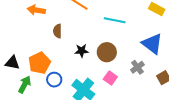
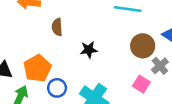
brown circle: (107, 52) -> (143, 46), moved
pink square: (110, 78) -> (141, 84), moved

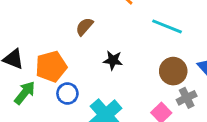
brown semicircle: (57, 27) -> (84, 27), turned 30

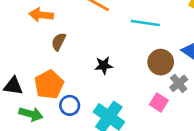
brown semicircle: (84, 27) -> (59, 42), moved
green arrow: (25, 93) -> (31, 114), turned 80

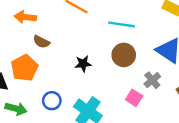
brown semicircle: (59, 42) -> (41, 42), turned -91
brown circle: (161, 62) -> (124, 55), moved
orange pentagon: (49, 85) -> (24, 68), moved

